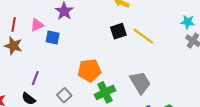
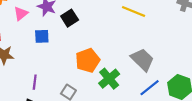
pink triangle: (37, 25) -> (21, 14), moved
black square: (118, 31) -> (70, 18), moved

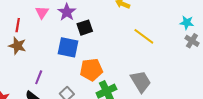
pink triangle: (21, 14) -> (42, 12), turned -32
blue square: (42, 36) -> (68, 47), moved, size x1.5

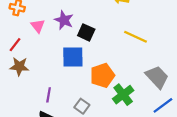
red line: (18, 25) -> (15, 45), turned 40
black square: (85, 28) -> (86, 32), turned -35
yellow line: (144, 36) -> (135, 37), moved

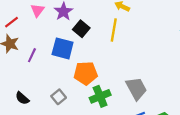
yellow line: (135, 37) -> (114, 30), moved, turned 60
purple line: (49, 95) -> (32, 55), moved

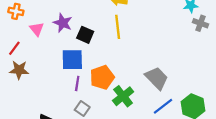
purple line: (32, 55) -> (77, 84), moved

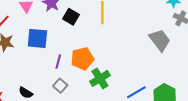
blue square: (72, 60) -> (37, 38), moved
gray trapezoid: (157, 78) -> (160, 40), moved

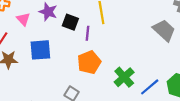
purple line: (58, 62) -> (88, 33), moved
green cross: (100, 78) -> (124, 77), moved

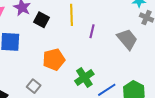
purple line: (88, 33) -> (92, 31), moved

